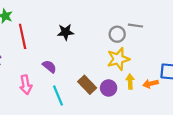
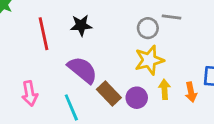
red line: (23, 36) -> (44, 34), moved
purple semicircle: (49, 66) -> (82, 70), moved, size x1.6
orange arrow: (151, 84) -> (191, 92), turned -88

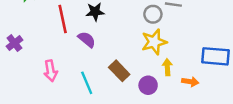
purple semicircle: (82, 70) -> (87, 39), moved, size x0.7
orange arrow: (191, 92) -> (190, 82), moved, turned -70
purple circle: (137, 98) -> (148, 85), moved

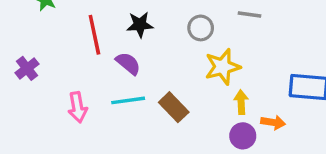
gray circle: (153, 14) -> (201, 28), moved
cyan line: (87, 83) -> (128, 100), moved, turned -75
purple circle: (148, 85) -> (243, 136), moved

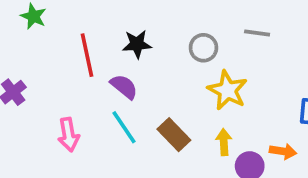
yellow star: (223, 67) -> (227, 90), turned -30
cyan line: (128, 100) -> (124, 127), turned 64
yellow arrow: (241, 102) -> (224, 142), moved

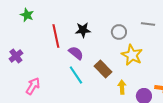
pink arrow: (69, 135) -> (33, 86), moved, turned -138
brown rectangle: (174, 135) -> (103, 69), moved
yellow arrow: (224, 142) -> (122, 87), moved

